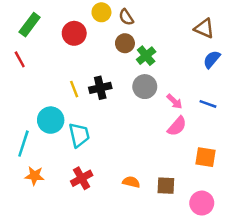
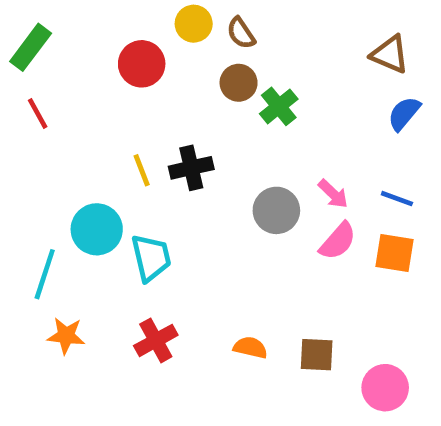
green rectangle: (30, 25) -> (31, 47), moved
gray circle: (145, 87) -> (276, 210), moved
orange square: (205, 157) -> (395, 253), moved

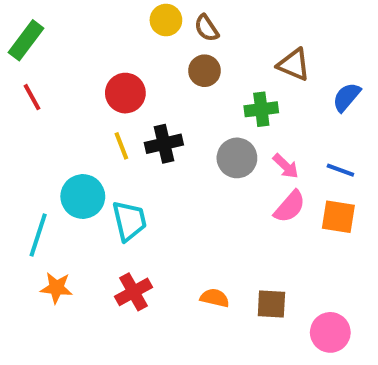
brown triangle: (390, 54) -> (294, 65), moved
red circle: (142, 64) -> (125, 93), moved
green cross: (279, 106) -> (261, 109), moved, turned 32
gray circle: (276, 210) -> (237, 158), moved

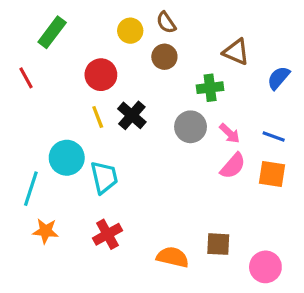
yellow circle: (166, 20) -> (130, 31), moved
green rectangle: (26, 40) -> (52, 32), moved
black cross: (164, 144) -> (132, 115), turned -36
orange semicircle: (215, 298) -> (173, 257), moved, size x1.4

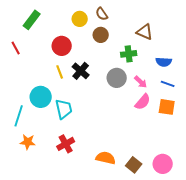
blue semicircle: (278, 78) -> (164, 62), moved, turned -126
brown square: (218, 244) -> (134, 165), moved, turned 35

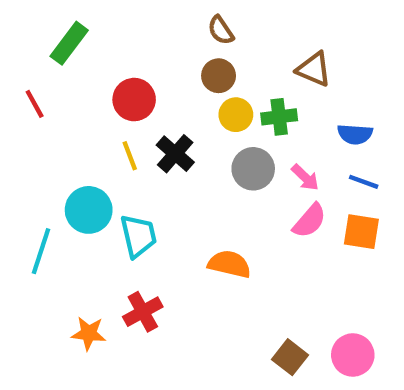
yellow circle: (80, 19) -> (236, 115), moved
orange star: (28, 142) -> (89, 333), moved
orange semicircle: (106, 158) -> (229, 264), moved

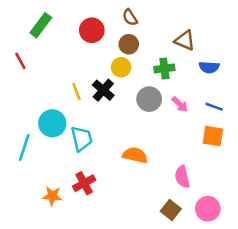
red circle: (134, 100) -> (92, 30), moved
yellow circle: (236, 115) -> (121, 67), moved
blue semicircle: (355, 134) -> (209, 67), moved
pink semicircle: (309, 221) -> (182, 177), moved, turned 125

